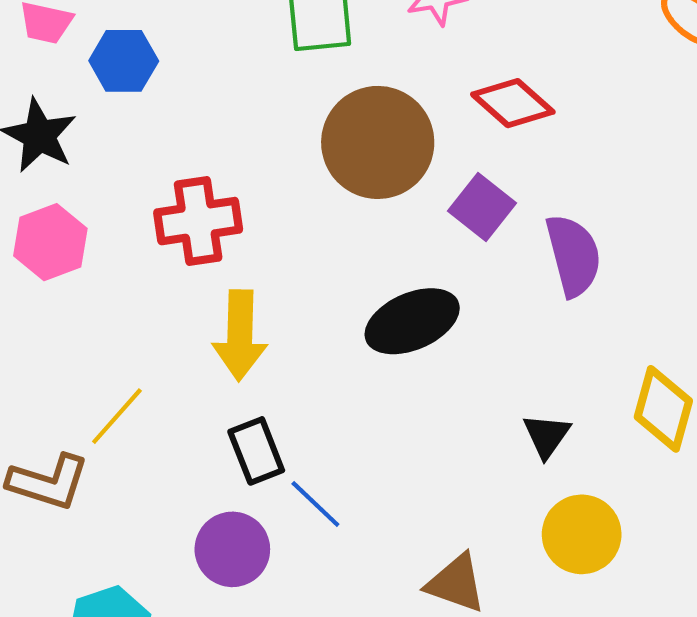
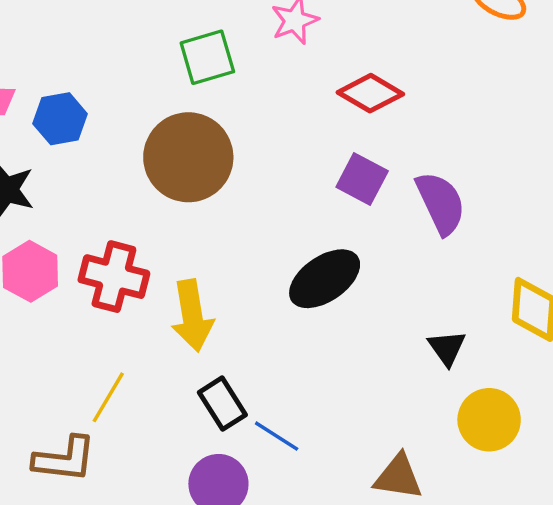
brown circle: (378, 142) -> (188, 157), moved
red cross: (198, 221) -> (114, 277), moved, turned 34

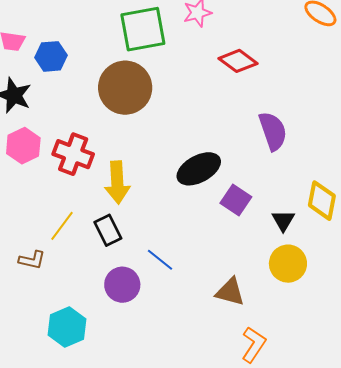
green square: (207, 57) -> (143, 29), size x1.4
purple square: (362, 179) -> (236, 200), moved
black triangle: (447, 348) -> (283, 220), moved
black rectangle: (222, 404) -> (108, 230), moved
brown L-shape: (65, 459) -> (32, 260), size x0.7

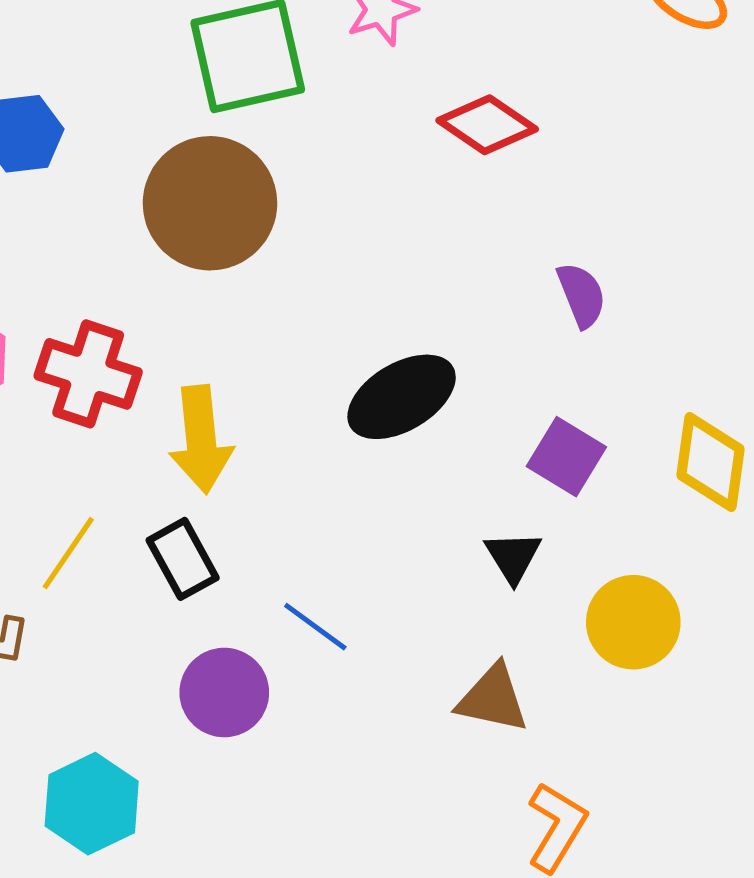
purple semicircle: (273, 131) -> (581, 295), size x0.7
purple square: (236, 200) -> (566, 457), moved
black triangle: (283, 220) -> (513, 557), moved

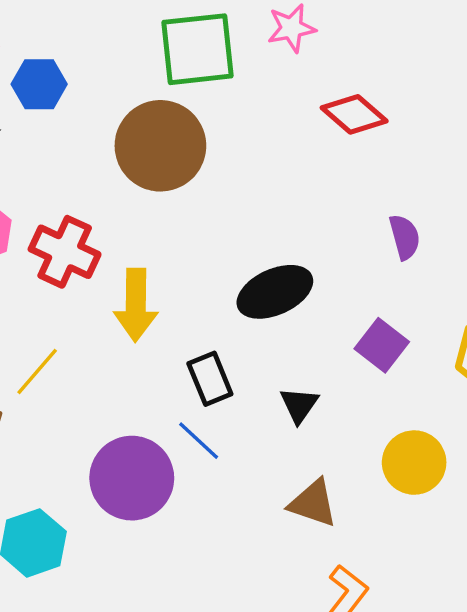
black triangle: (513, 557) -> (299, 405), moved
black rectangle: (183, 559) -> (210, 379), moved
purple circle: (224, 693) -> (132, 478), size x1.4

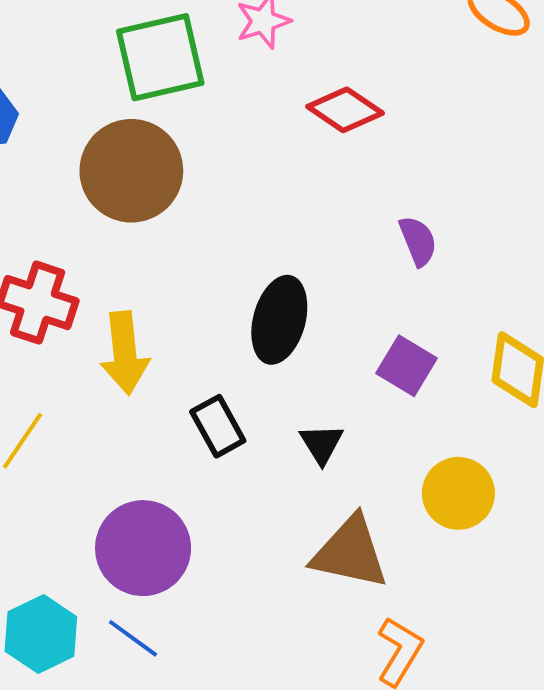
black ellipse: (275, 292) -> (279, 320), turned -44
blue line: (199, 441) -> (133, 638), moved
brown triangle: (313, 503) -> (350, 553), size x1.4

